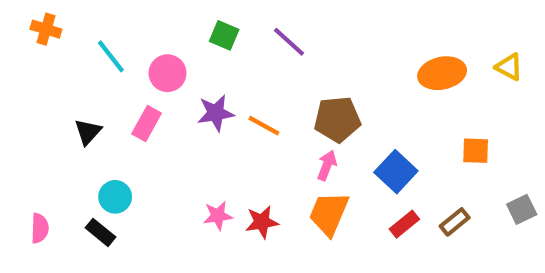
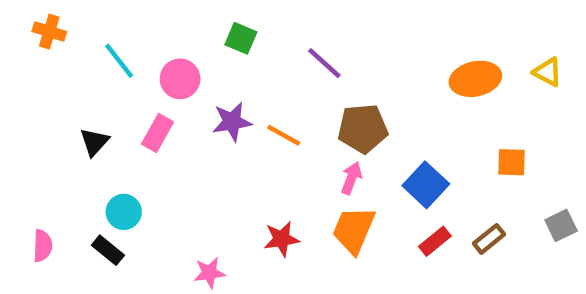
purple line: (289, 42) -> (324, 63), moved
pink star: (218, 216) -> (209, 273), moved

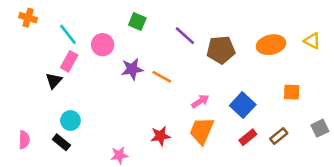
brown pentagon: (363, 128) -> (221, 50), moved
pink rectangle: (158, 133) -> (69, 61), moved
pink arrow: (351, 178) -> (200, 101), turned 36

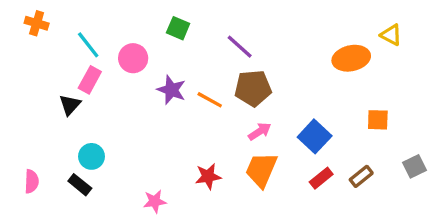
yellow triangle: (312, 41) -> (391, 35), moved
brown pentagon: (221, 50) -> (253, 88), moved
purple star: (132, 69) -> (171, 90), turned 30

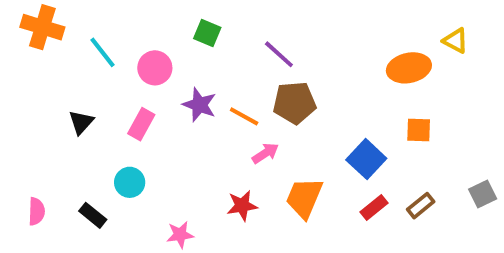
orange cross: (37, 23) -> (42, 27), size x1.5
pink rectangle: (90, 80) -> (141, 124), moved
orange square: (378, 120) -> (419, 130), moved
pink arrow: (260, 131) -> (265, 153), moved
cyan circle: (92, 156) -> (130, 182), moved

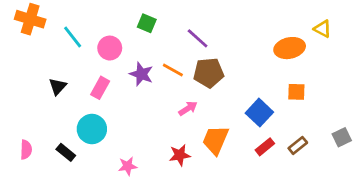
orange line: (244, 116) -> (173, 70), moved
cyan circle: (130, 182) -> (92, 129), size x1.4
red star: (242, 206) -> (180, 155), moved

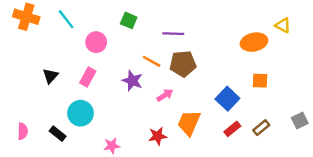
cyan line: (73, 37) -> (66, 19), moved
purple line: (198, 38) -> (173, 34), turned -40
purple star: (141, 74) -> (132, 81), moved

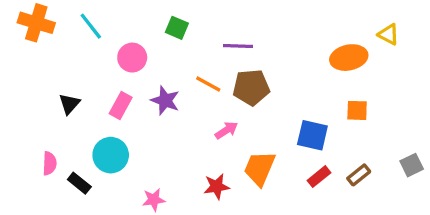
purple star: (132, 81) -> (165, 101), moved
blue square: (227, 99) -> (312, 135), turned -30
pink semicircle: (23, 131) -> (50, 163), moved

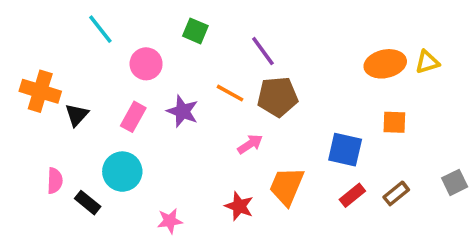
orange cross: (36, 23) -> (40, 91), moved
yellow triangle: (388, 34) -> (427, 62), moved, turned -45
purple line: (238, 46) -> (263, 51), turned 52
red star: (217, 187) -> (239, 206), turned 30

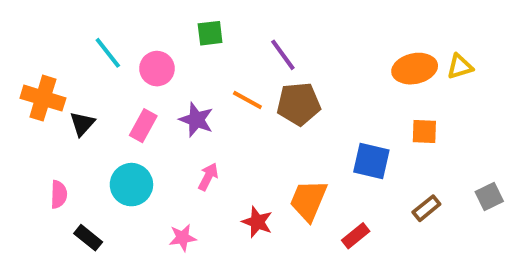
cyan line: (100, 29) -> (108, 53), moved
green square: (195, 31) -> (210, 33), turned -30
pink arrow: (250, 144) -> (208, 177), moved, turned -30
red rectangle: (352, 195) -> (356, 236), moved
black rectangle: (88, 203) -> (88, 238), moved

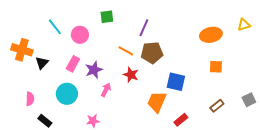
purple line: (283, 55) -> (144, 28), turned 60
yellow triangle: (460, 67) -> (244, 25), moved
purple star: (196, 120) -> (94, 70), moved, turned 30
blue square: (371, 161) -> (176, 82), moved
red star: (257, 222) -> (131, 75), moved

